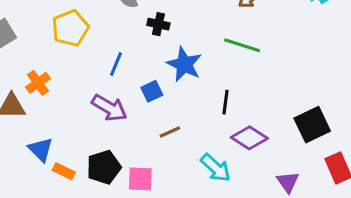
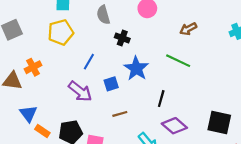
black square: (312, 125) -> (219, 123), turned 30

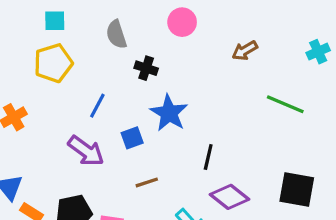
green line: (178, 61) -> (285, 104), moved

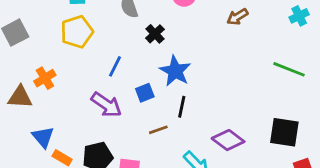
black cross: (146, 68) -> (155, 34), turned 30
green line: (285, 104) -> (289, 69), moved
black line: (208, 157) -> (182, 107), moved

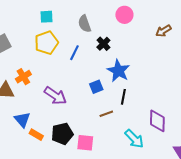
blue line: (115, 66) -> (74, 53), moved
purple arrow: (106, 105) -> (55, 96), moved
purple diamond: (228, 140) -> (157, 121), turned 55

